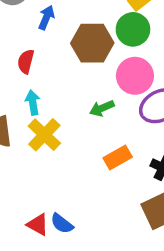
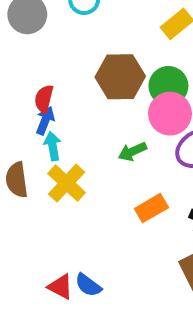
blue arrow: (46, 18) -> (45, 121), moved
green circle: (133, 29) -> (168, 86), moved

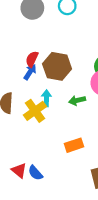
brown hexagon: (120, 77) -> (57, 66), moved
cyan arrow: (53, 146) -> (46, 98), moved
orange rectangle: (151, 208) -> (74, 145), moved

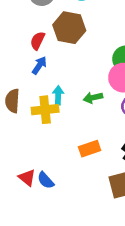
red semicircle: (32, 59) -> (37, 41), moved
brown hexagon: (57, 66) -> (69, 28), moved
yellow cross: (35, 111) -> (45, 110), turned 30

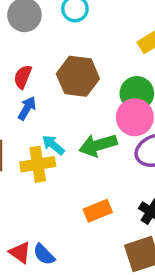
brown hexagon: (69, 28) -> (78, 76), moved
cyan arrow: (58, 95) -> (53, 145), turned -48
green arrow: (93, 98) -> (98, 145), size x1.5

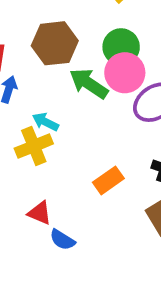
green arrow: (98, 145) -> (89, 84), moved, turned 63
red triangle: (20, 252) -> (40, 213), moved

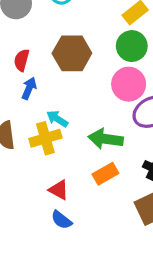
green circle: (121, 47) -> (132, 46), moved
green arrow: (89, 84) -> (106, 139), moved, turned -32
red triangle: (40, 213) -> (59, 190), moved

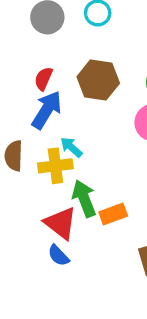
blue arrow: (29, 88) -> (47, 110), size x1.6
green arrow: (106, 139) -> (84, 198), moved, turned 52
red triangle: (59, 190) -> (61, 223), size x1.5

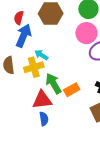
red triangle: (61, 223) -> (42, 100), turned -35
blue semicircle: (58, 255) -> (44, 119), turned -136

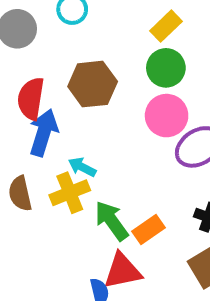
red semicircle: (19, 18) -> (31, 99), size x1.5
red triangle: (42, 100) -> (122, 271), moved

